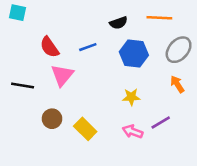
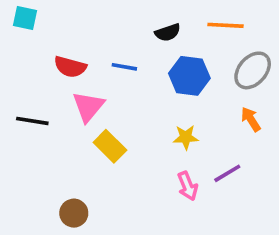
red semicircle: (49, 47) -> (70, 67), turned -40
blue line: (88, 47) -> (124, 67), turned 30
brown circle: (52, 119) -> (74, 213), moved
yellow rectangle: (85, 129) -> (110, 146), moved
pink arrow: (133, 132) -> (188, 186), turned -132

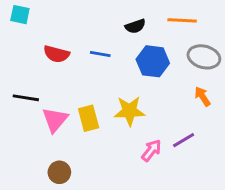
gray ellipse: (253, 70) -> (204, 57), turned 64
pink triangle: (88, 107) -> (55, 120), moved
yellow star: (186, 137) -> (129, 111), moved, size x1.5
yellow rectangle: (110, 146) -> (89, 118), turned 30
pink arrow: (188, 186) -> (151, 150), turned -120

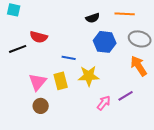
blue line: (100, 54) -> (69, 58), moved
orange arrow: (203, 96) -> (139, 66), size x1.5
black line: (26, 98) -> (18, 49), moved, turned -30
brown circle: (59, 172) -> (41, 106), moved

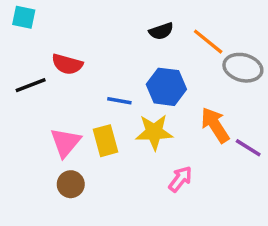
orange line: (125, 14) -> (208, 42), moved, turned 36
blue hexagon: (105, 42) -> (166, 87), moved
orange arrow: (139, 66) -> (215, 125), moved
purple line: (126, 96) -> (248, 148), moved, turned 63

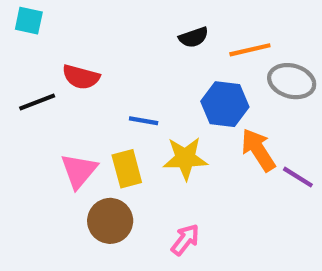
orange line: (208, 42) -> (250, 50), turned -52
blue hexagon: (166, 87) -> (225, 104), moved
pink arrow: (180, 179) -> (185, 240), moved
brown circle: (71, 184) -> (110, 221), moved, size x1.4

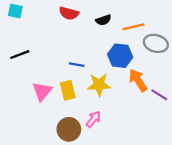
red semicircle: (81, 77) -> (69, 13), moved
brown circle: (110, 221) -> (69, 129), moved
pink arrow: (185, 240) -> (93, 119), moved

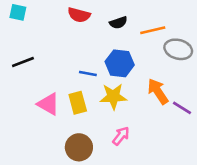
blue hexagon: (120, 56) -> (120, 63), moved
pink triangle: (42, 91) -> (48, 104), turned -40
pink arrow: (93, 119) -> (121, 136), moved

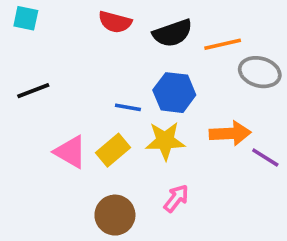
black semicircle: (118, 23) -> (173, 33), size x1.5
orange arrow: (158, 91) -> (230, 133), turned 120
yellow rectangle: (78, 103) -> (113, 150), turned 65

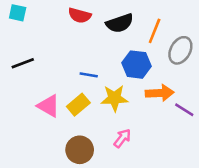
orange line: (223, 44) -> (155, 31), turned -55
gray ellipse: (260, 72) -> (180, 50), turned -76
blue hexagon: (174, 93) -> (136, 65), moved

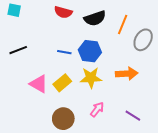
blue hexagon: (136, 65) -> (90, 51), moved
blue line: (89, 75) -> (64, 52), moved
purple line: (184, 110) -> (133, 116), moved

